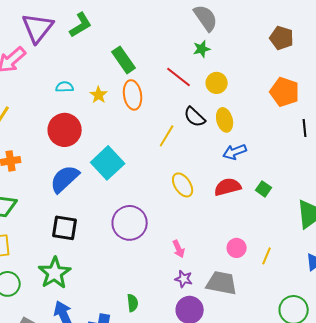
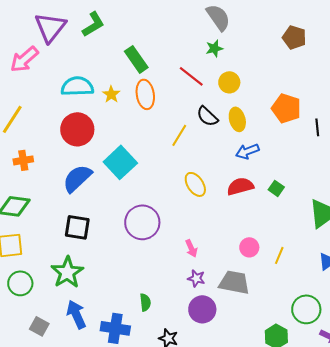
cyan semicircle: (65, 87) -> (77, 86), size x1.8
orange pentagon: (285, 92) -> (286, 108), moved

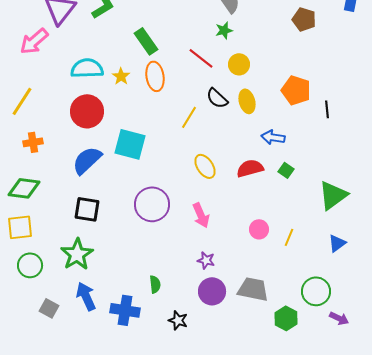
blue arrow: (247, 151) -> (273, 137), moved, turned 30
cyan square: (120, 162) -> (130, 144), turned -32
pink arrow: (191, 248) -> (201, 215), moved, size x1.4
gray trapezoid: (234, 282) -> (253, 289), moved

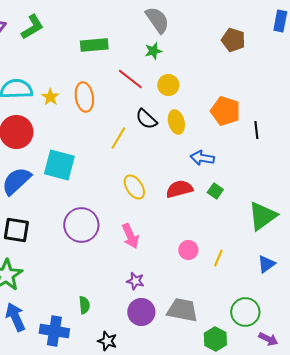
green rectangle: (146, 41) -> (94, 45), moved, turned -60

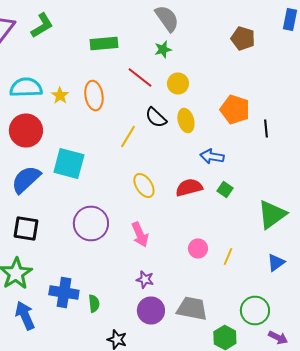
blue cross: (54, 331) -> (64, 292), moved

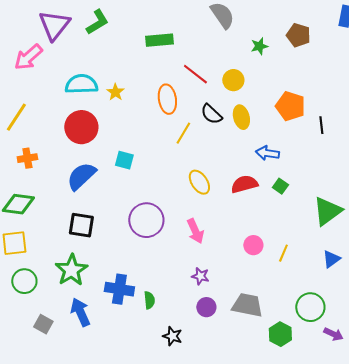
green star: (163, 50) -> (259, 46), moved
orange ellipse: (94, 96) -> (167, 99), moved
cyan square: (69, 164) -> (124, 160), size x0.6
purple circle: (151, 310) -> (206, 307), size x0.7

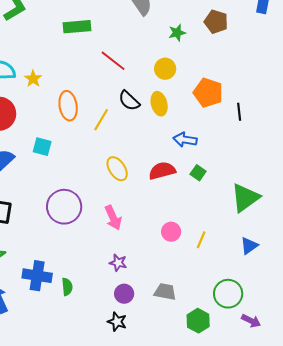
yellow circle: (233, 80) -> (165, 69), moved
orange ellipse: (167, 99) -> (68, 106), moved
gray trapezoid: (247, 305) -> (165, 292), size x0.7
black star: (172, 336) -> (117, 322), moved

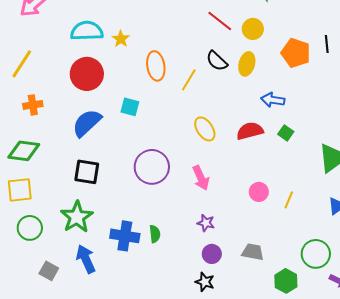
red line: (113, 61) -> (220, 21), moved
yellow ellipse: (159, 104) -> (247, 64), turned 30
black line: (239, 112) -> (327, 44), moved
green semicircle: (67, 287) -> (155, 234), moved

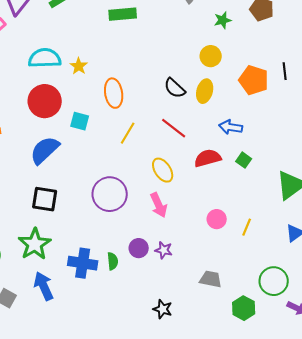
red line: (220, 21) -> (174, 128), moved
yellow line: (189, 80) -> (128, 133), moved
cyan square: (130, 107) -> (80, 121), moved
yellow ellipse: (205, 129) -> (163, 170), moved
purple circle: (212, 254) -> (139, 248), moved

